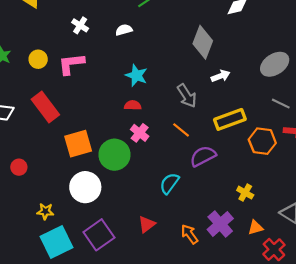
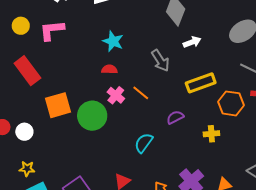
orange line: (181, 130) -> (141, 93), moved
purple semicircle: (203, 156) -> (175, 117), size x0.7
white circle: (85, 187) -> (24, 132), moved, size x0.6
yellow cross: (245, 193) -> (211, 134), moved, turned -35

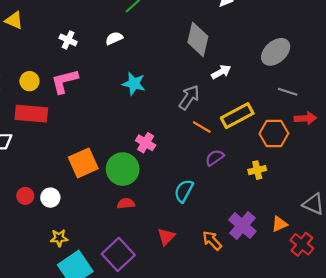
gray arrow: (160, 61) -> (189, 97), turned -105
red semicircle: (109, 69) -> (126, 204), moved
red rectangle: (27, 71) -> (31, 114), moved, turned -40
orange line: (141, 93) -> (202, 127), moved

